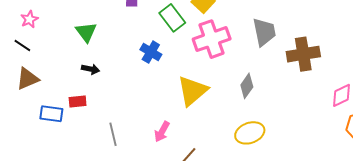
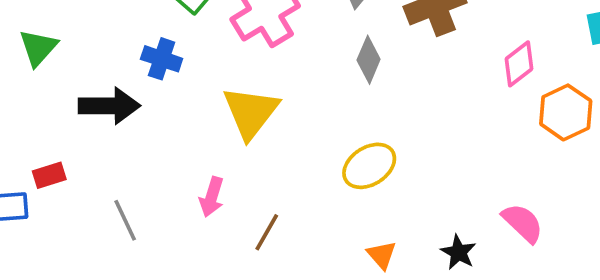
green triangle: (86, 32) -> (38, 48), turned 30
black arrow: (91, 69) -> (109, 106), moved, size x1.8
gray diamond: (247, 86) -> (369, 60), moved

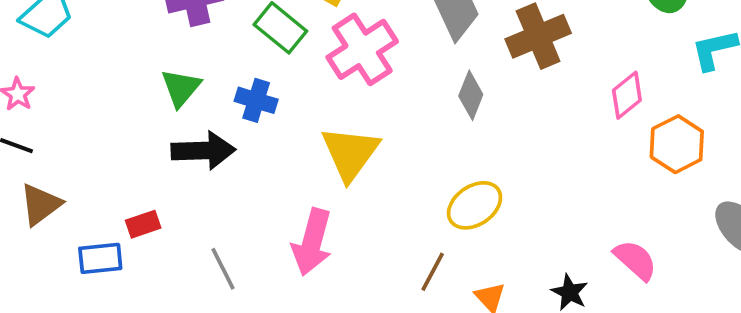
green triangle: (38, 48) -> (181, 88), moved
pink arrow: (212, 197) -> (312, 242), size x1.6
brown line: (267, 232) -> (433, 272), moved

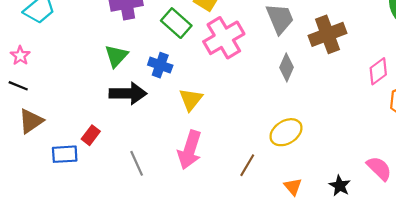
yellow triangle: (350, 153) -> (191, 100), moved, size x0.7
red rectangle: (143, 224) -> (91, 135), turned -36
brown line: (433, 272) -> (247, 165), moved

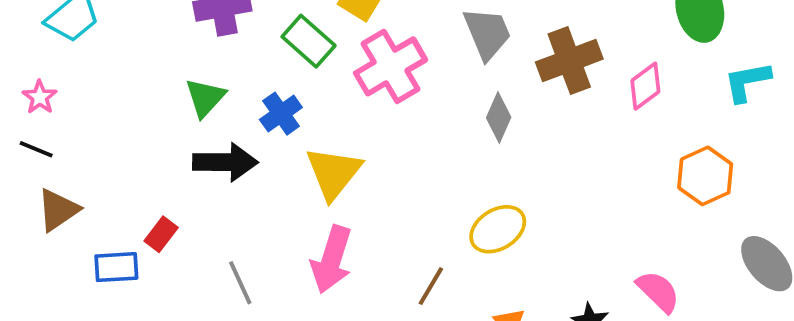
blue cross: (160, 65) -> (281, 114), turned 35
pink diamond: (378, 71) -> (645, 86), moved
yellow triangle: (191, 100) -> (334, 173), size x1.4

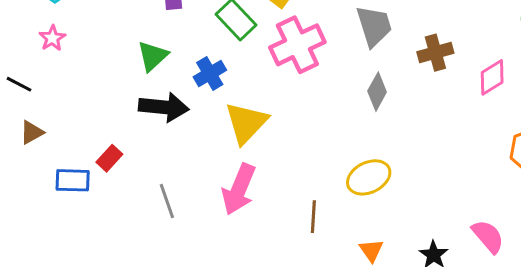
brown cross: (569, 61) -> (435, 53), size x0.7
pink star: (40, 97) -> (52, 38), moved
brown triangle: (58, 210) -> (32, 132), size x0.7
brown line: (431, 286) -> (313, 217), turned -32

